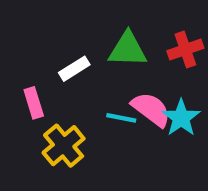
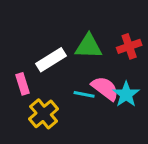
white rectangle: (74, 69) -> (51, 60), size x1.4

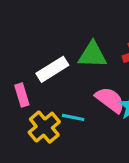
cyan line: (84, 94) -> (73, 117), moved

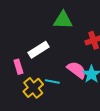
green triangle: (92, 55) -> (63, 20), moved

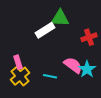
white rectangle: (39, 50) -> (45, 30), moved
yellow cross: (33, 88) -> (20, 76), moved

